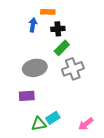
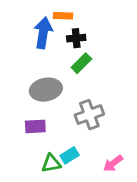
blue arrow: (33, 25) -> (43, 33), size x1.6
gray cross: (73, 69) -> (89, 115), moved

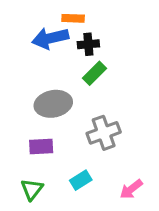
blue arrow: (43, 33) -> (50, 38), turned -112
green triangle: (51, 163) -> (32, 189), moved, turned -42

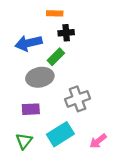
blue arrow: (50, 38) -> (29, 43), moved
green rectangle: (94, 73) -> (56, 57), moved
cyan rectangle: (81, 180) -> (60, 134), size x1.6

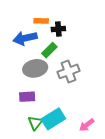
orange rectangle: (55, 13) -> (41, 21), moved
gray cross: (78, 99) -> (68, 71), moved
green triangle: (24, 141) -> (35, 123), moved

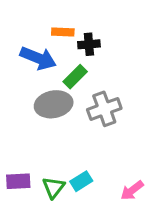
blue arrow: (25, 38) -> (38, 58), turned -145
purple rectangle: (27, 97) -> (18, 181), moved
cyan rectangle: (53, 119) -> (81, 181), size x0.6

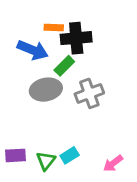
black cross: (89, 44) -> (76, 38), size x1.6

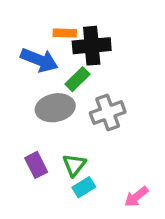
purple rectangle: (16, 155) -> (36, 165), moved, turned 66
green triangle: (46, 161) -> (74, 165), moved

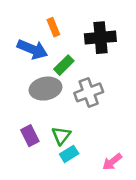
orange rectangle: (65, 33) -> (53, 27), turned 66
black cross: (92, 46) -> (100, 38), moved

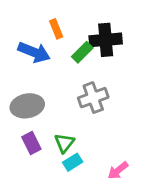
green rectangle: (64, 65) -> (82, 52), moved
gray ellipse: (46, 89) -> (27, 106), moved

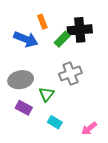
purple rectangle: (31, 143) -> (24, 108), turned -35
green triangle: (64, 143) -> (47, 94), moved
cyan rectangle: (73, 162) -> (55, 122), turned 64

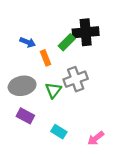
orange rectangle: (42, 22) -> (46, 58), moved
blue arrow: (26, 39) -> (28, 42), size x0.6
green triangle: (47, 94) -> (53, 90), moved

